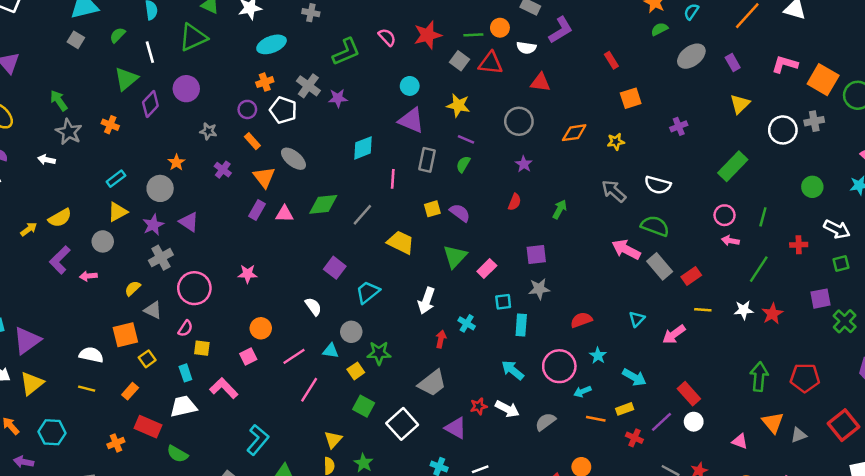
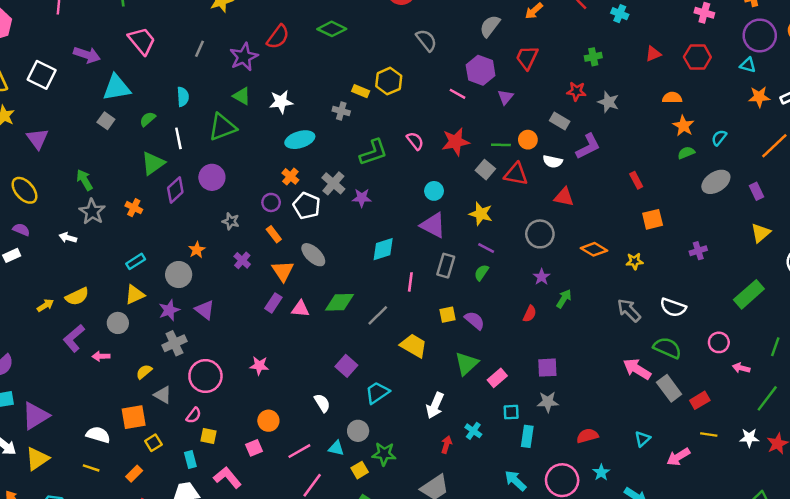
orange cross: (265, 82) -> (290, 176), turned -35
orange diamond: (574, 133) -> (594, 249), turned 35
green arrow: (560, 209) -> (564, 299), moved
pink circle: (725, 215) -> (719, 342), moved

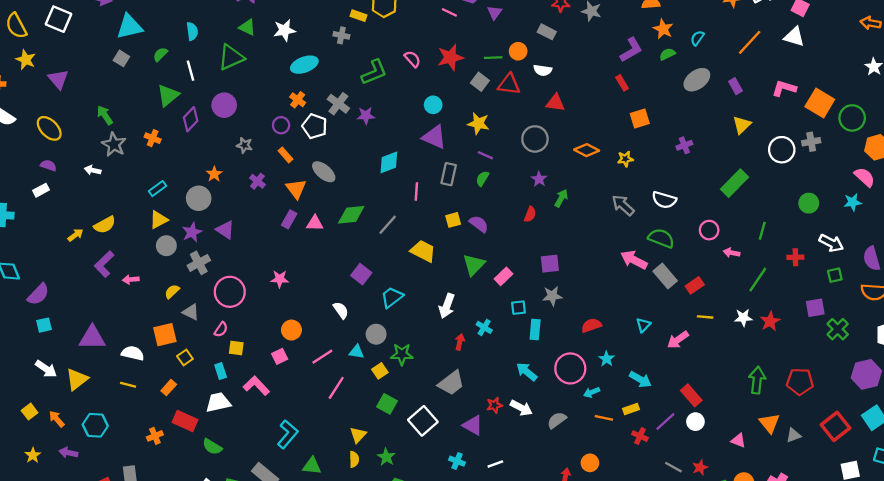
purple L-shape: (588, 146) -> (631, 50), moved
gray circle: (118, 323) -> (166, 246), moved
purple triangle: (35, 416) -> (92, 338), moved, turned 36

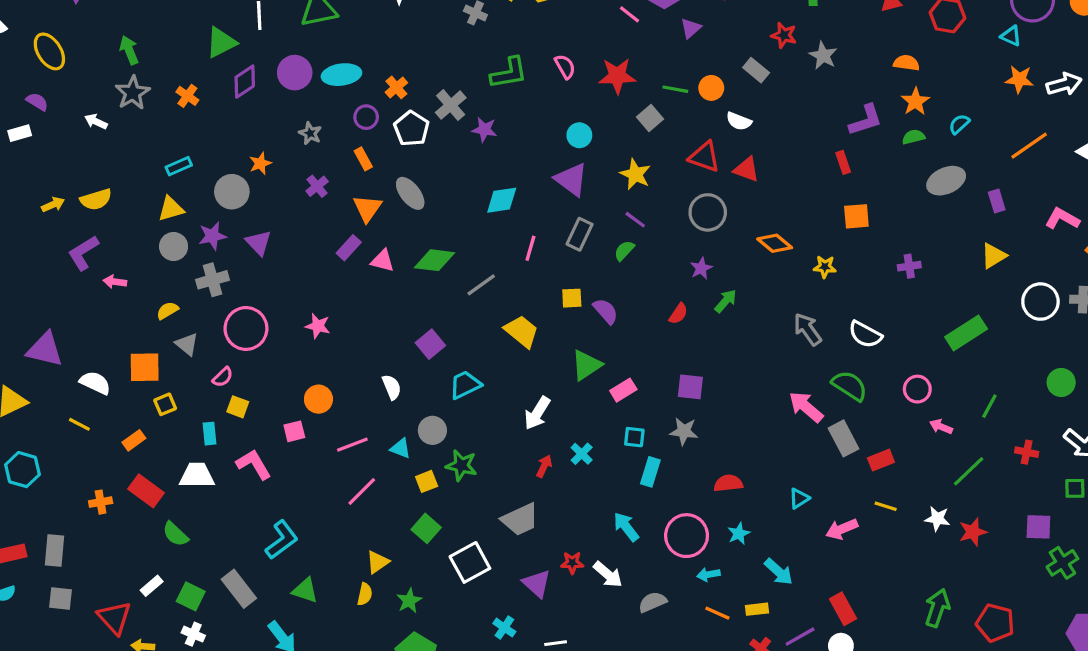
cyan ellipse: (304, 65) -> (341, 75), moved
red triangle: (509, 84) -> (704, 157), moved

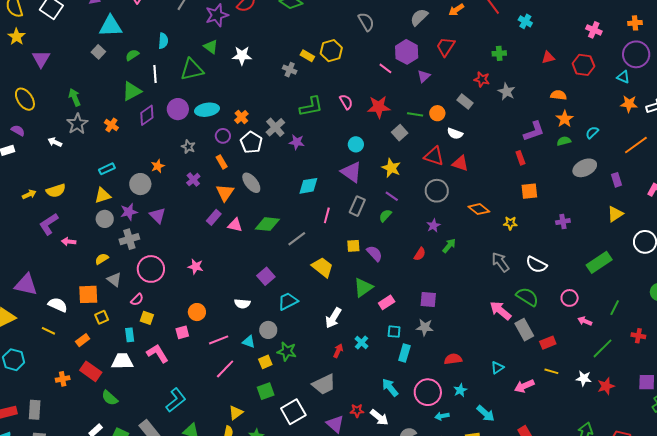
white semicircle: (392, 387) -> (242, 304), turned 119
green square: (426, 528) -> (266, 391), turned 30

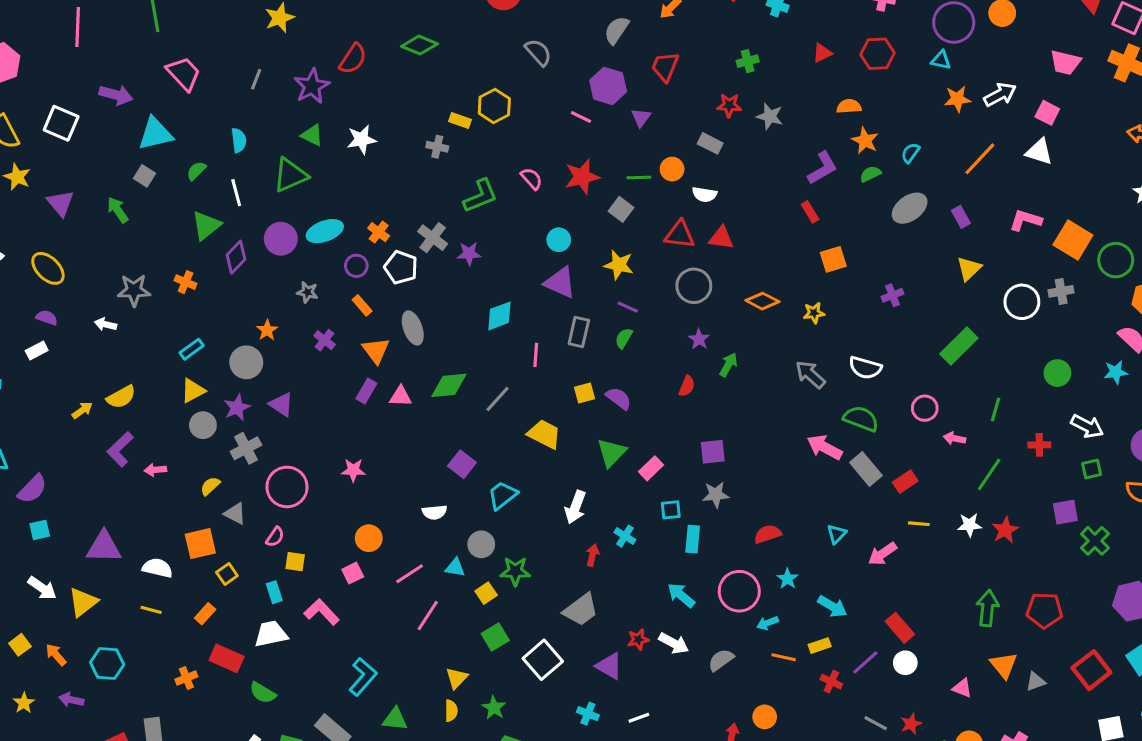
green arrow: (75, 97) -> (118, 210), moved
gray star: (77, 124) -> (134, 290), turned -30
gray ellipse: (251, 183) -> (413, 328), turned 30

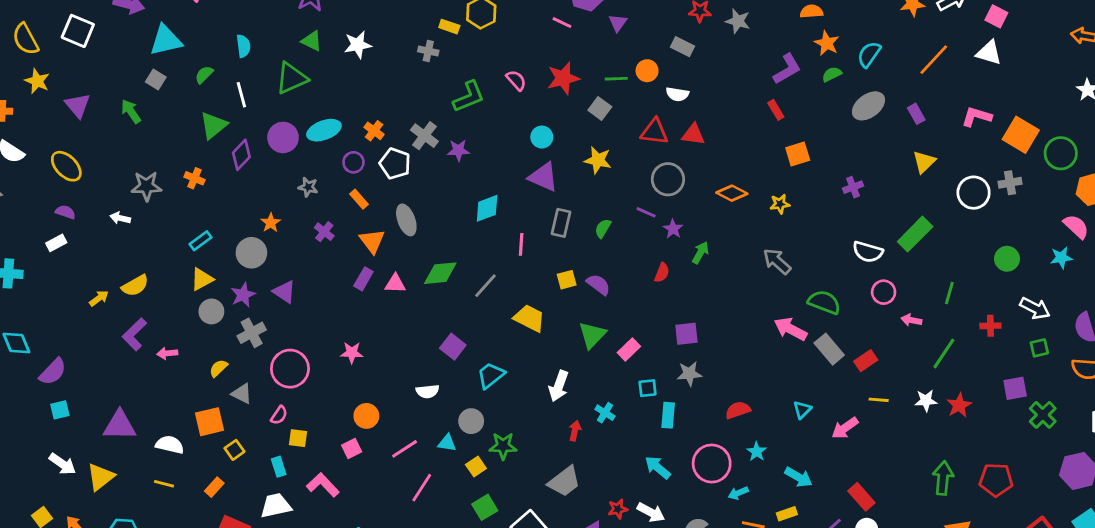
cyan semicircle: (910, 153) -> (869, 54), size x1.4
purple line: (628, 307) -> (646, 212), moved
white semicircle: (865, 368) -> (868, 252), moved

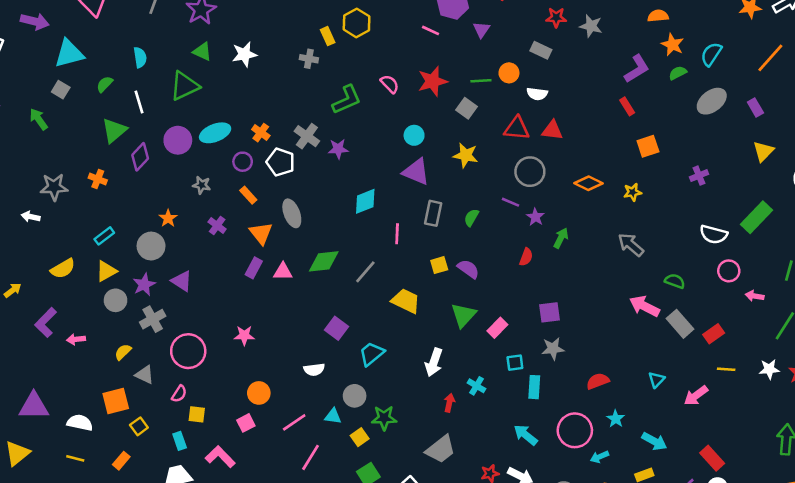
yellow rectangle: (449, 27) -> (328, 36), turned 48
yellow semicircle: (135, 286) -> (63, 269), moved
green semicircle: (824, 302) -> (675, 281), size x0.7

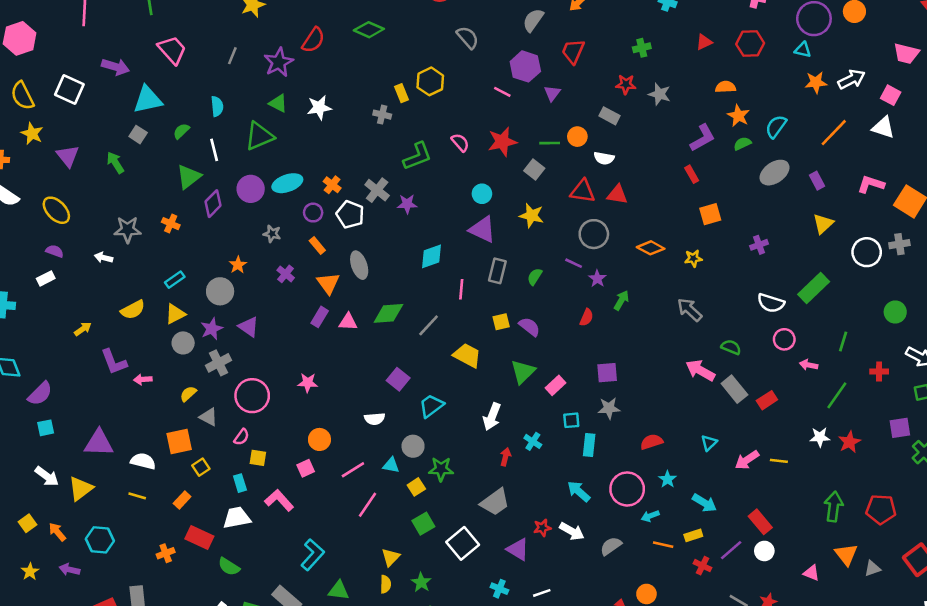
purple L-shape: (46, 322) -> (114, 362), turned -68
yellow line: (726, 369) -> (779, 461), moved

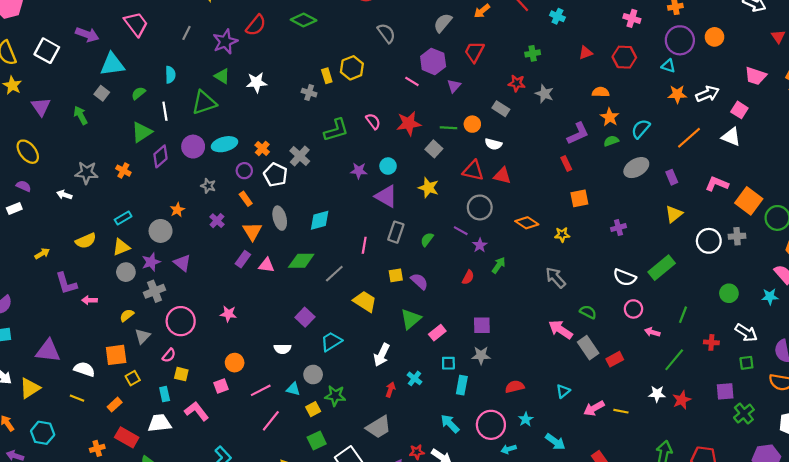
purple star: (407, 204) -> (359, 171), moved
cyan diamond: (431, 256) -> (320, 220), moved
gray triangle: (209, 417) -> (142, 336), turned 42

